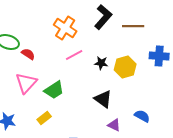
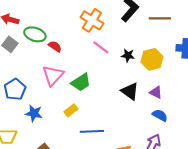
pink line: (74, 55) -> (101, 47), turned 66
blue semicircle: (142, 116) -> (160, 115), moved
purple triangle: (114, 125) -> (156, 92), moved

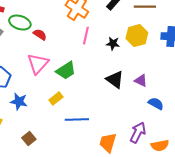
pink line: (101, 47) -> (86, 36), turned 66
yellow hexagon: (152, 59) -> (137, 36), moved
blue semicircle: (160, 115) -> (156, 104), moved

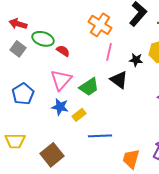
black triangle: (115, 80) -> (119, 80), moved
blue star: (19, 102) -> (60, 107), moved
brown square: (29, 139) -> (52, 155), size x1.6

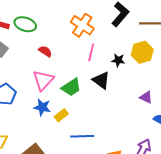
green ellipse: (43, 39) -> (25, 24), moved

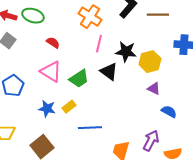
yellow hexagon: (142, 52) -> (150, 62), moved
black star: (118, 60) -> (126, 52), size x1.5
pink triangle: (43, 80) -> (51, 72), turned -40
blue star: (42, 107) -> (47, 109), moved

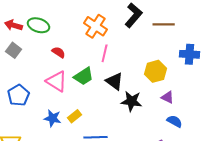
black star: (126, 52) -> (132, 101), moved
green trapezoid: (79, 79) -> (84, 76), moved
purple triangle: (154, 89) -> (168, 97), moved

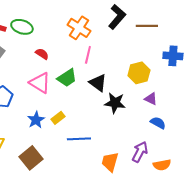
blue star: (53, 118) -> (36, 120), turned 30

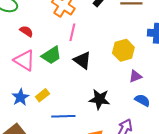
purple triangle: (151, 99) -> (135, 76), turned -48
black star: (115, 103) -> (99, 99), moved

